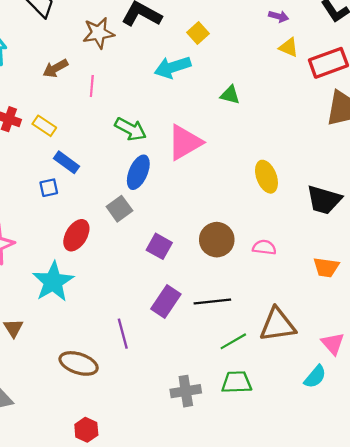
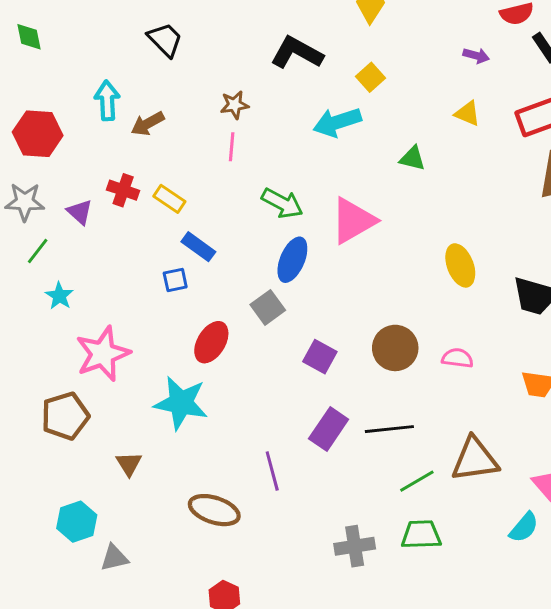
brown star: (98, 33) -> (235, 105), moved, size x0.7
yellow triangle: (289, 47) -> (468, 113), moved
brown arrow: (55, 68) -> (148, 124), moved
cyan star: (53, 282) -> (181, 403), turned -30

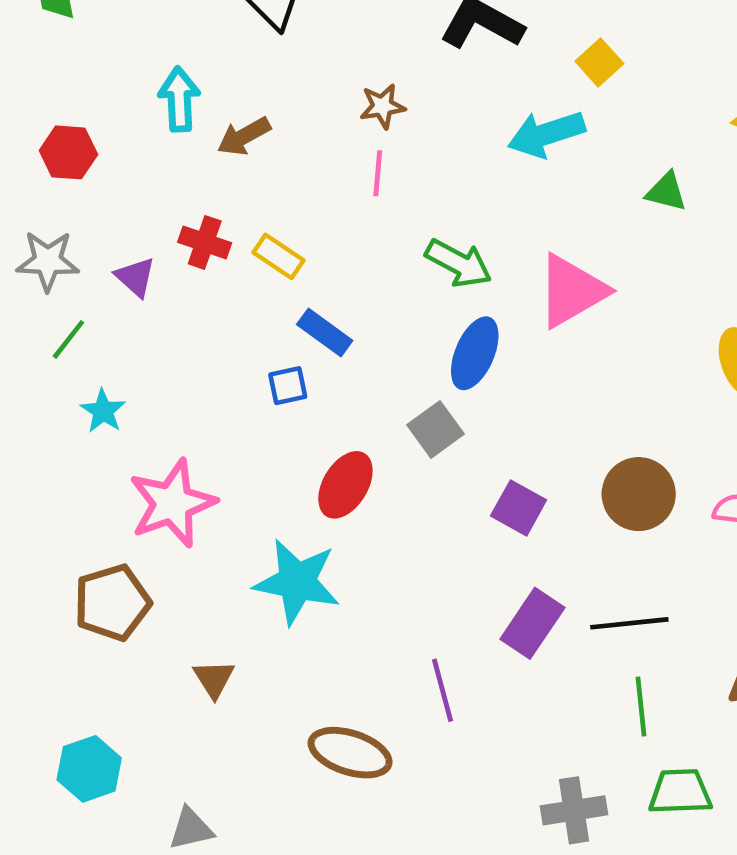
red hexagon: (38, 134) -> (68, 152), size x0.7
green line: (417, 481) -> (641, 706), moved, turned -66
cyan hexagon: (77, 522) -> (89, 769), moved

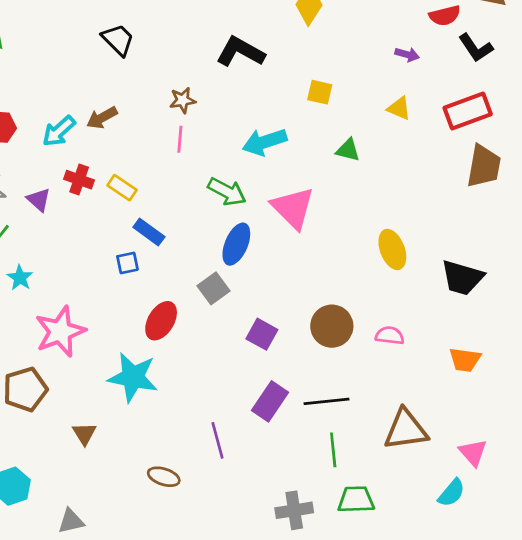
yellow square: (599, 62) -> (320, 92), moved, turned -35
cyan arrow: (179, 99) -> (59, 131), moved, turned -129
cyan arrow: (546, 134) -> (265, 142), moved
pink triangle: (572, 291) -> (293, 208), turned -45
brown ellipse: (350, 753) -> (164, 477), size x0.7

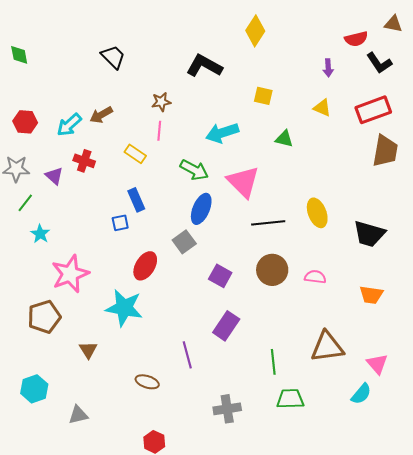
purple arrow: (407, 55) -> (328, 68), turned 72
yellow rectangle: (122, 188) -> (135, 154), moved
blue rectangle: (149, 232) -> (136, 200), turned 30
black line: (326, 401) -> (268, 223), moved
gray cross: (294, 510) -> (227, 409), moved

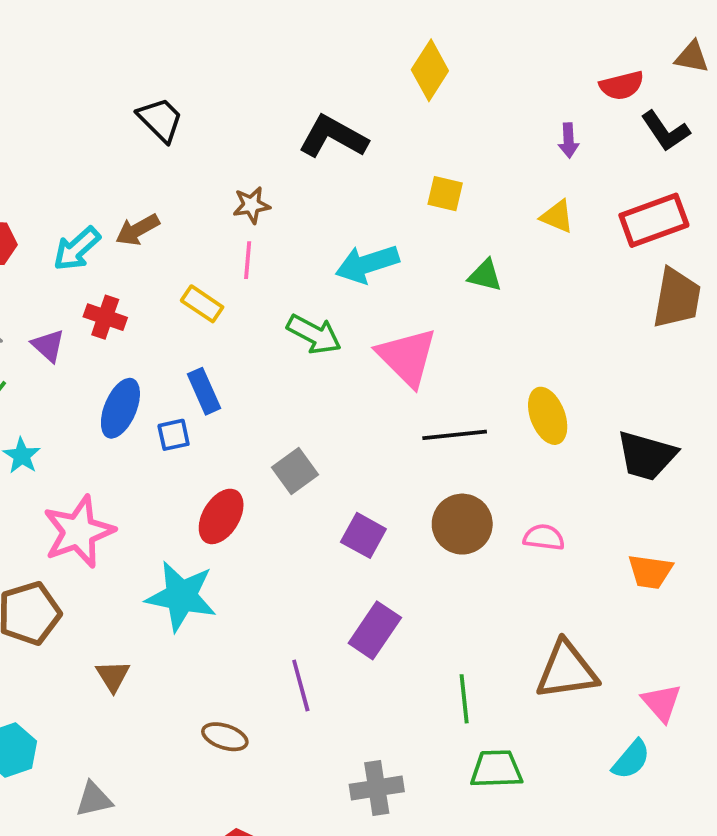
blue ellipse: (201, 209) -> (120, 408), moved

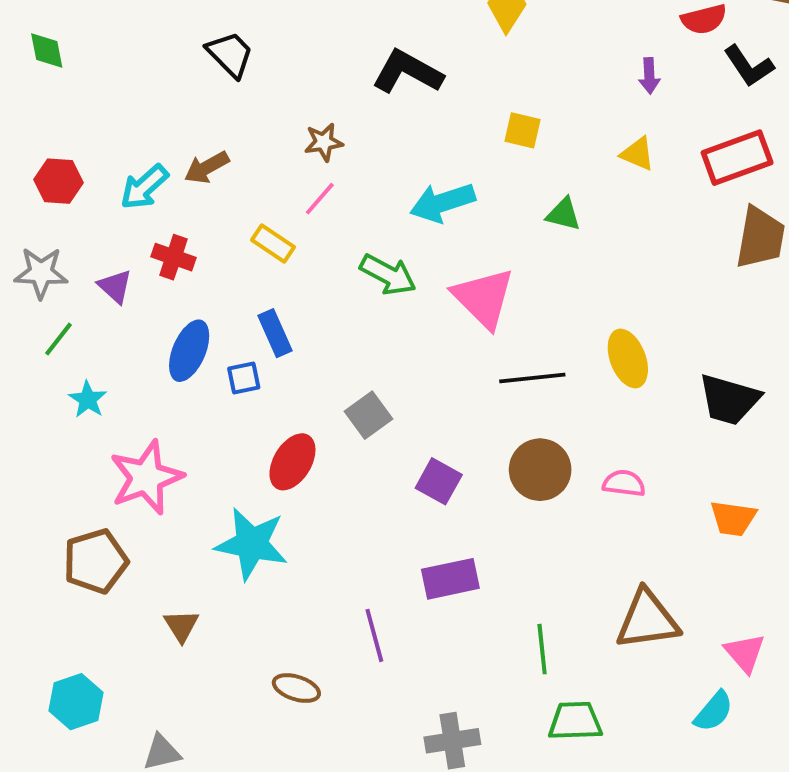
pink line: (248, 260) -> (320, 199), turned 36
purple rectangle: (375, 630) -> (450, 579), turned 44

